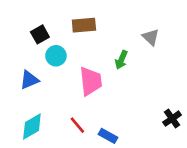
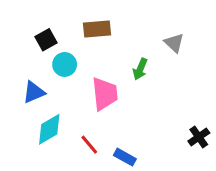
cyan diamond: (32, 127) -> (49, 129), moved

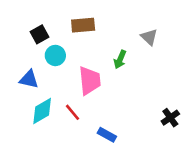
blue triangle: (34, 92) -> (29, 79), turned 36
red line: (89, 145) -> (73, 112), moved

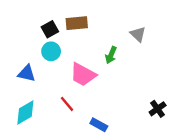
black square: (39, 34) -> (50, 29), moved
pink trapezoid: (90, 81) -> (83, 75), turned 124
cyan diamond: (42, 111) -> (25, 113), moved

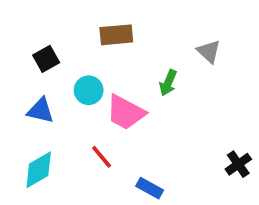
black square: (50, 29) -> (46, 59), moved
cyan circle: (51, 51) -> (89, 90), moved

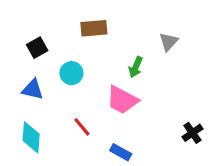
gray triangle: (209, 51) -> (169, 42), turned 30
pink trapezoid: (126, 112) -> (122, 100), moved
cyan diamond: (39, 170) -> (31, 137), turned -56

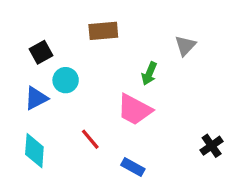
cyan circle: (71, 73) -> (66, 80), moved
blue triangle: (33, 90) -> (36, 98), turned -40

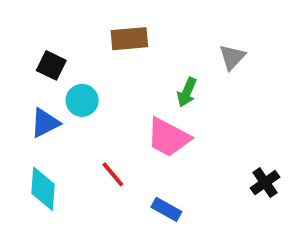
black square: (41, 52) -> (51, 65), turned -35

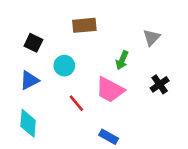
cyan circle: (82, 100) -> (64, 66), moved
red line: (113, 174) -> (76, 103), moved
black cross: (265, 183) -> (160, 84), moved

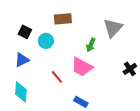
gray triangle: (152, 37) -> (113, 28), size x1.5
cyan circle: (64, 66) -> (46, 41), moved
black cross: (160, 84) -> (130, 69), moved

